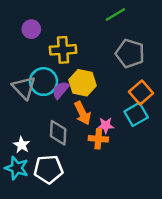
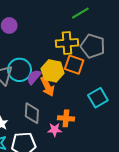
yellow cross: (63, 50) -> (67, 43), moved
orange square: (141, 92) -> (74, 65), moved, turned -30
orange arrow: (82, 113) -> (47, 86), moved
pink star: (106, 125) -> (55, 130), moved

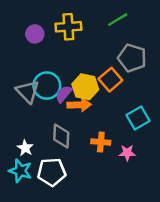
yellow cross: (67, 43) -> (68, 27), moved
orange square: (74, 65) -> (110, 80), turned 30
orange arrow: (47, 86) -> (79, 105), turned -66
pink star: (55, 130) -> (127, 153), moved

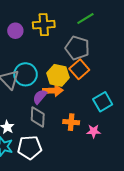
gray pentagon: (132, 58) -> (77, 48), moved
purple semicircle: (64, 94) -> (40, 97), moved

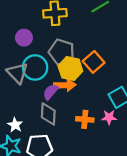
purple circle: (15, 31) -> (24, 38), moved
gray pentagon: (77, 48) -> (62, 52), moved
pink star: (94, 131) -> (109, 117), moved

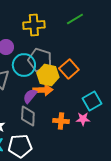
cyan circle: (35, 67) -> (24, 65), moved

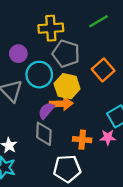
gray pentagon: (40, 60) -> (66, 54), moved
orange square: (69, 69) -> (103, 70), moved
white pentagon: (20, 146) -> (67, 169), moved

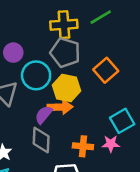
yellow cross: (51, 28) -> (64, 25), moved

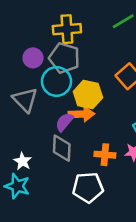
yellow cross: (64, 25) -> (67, 29), moved
gray pentagon: (65, 53) -> (64, 58), moved

